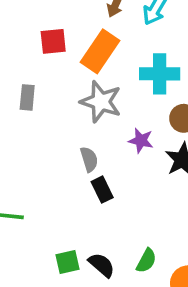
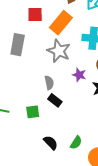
gray rectangle: (27, 97) -> (18, 45), size x1.5
black rectangle: (102, 190) -> (55, 100), turned -32
green square: (67, 262) -> (33, 112), moved

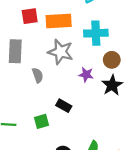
orange rectangle: (61, 23) -> (59, 21), turned 55
gray semicircle: (49, 83) -> (38, 75), moved

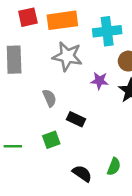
gray semicircle: (38, 75) -> (49, 98), moved

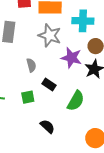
purple star: (99, 81) -> (71, 58), size x1.5
green semicircle: (114, 167) -> (76, 101), moved, size x1.5

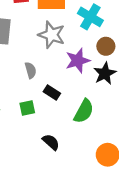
cyan cross: (83, 21) -> (90, 17), turned 30
purple star: (71, 58) -> (78, 61), turned -30

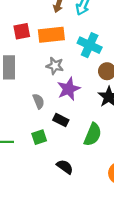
gray star: (52, 35) -> (55, 66), size x0.7
purple star: (78, 61) -> (69, 89), moved

